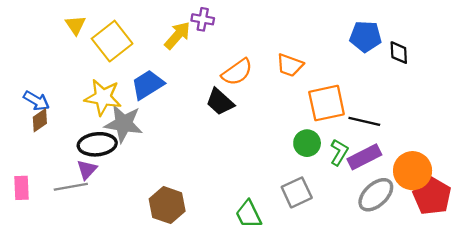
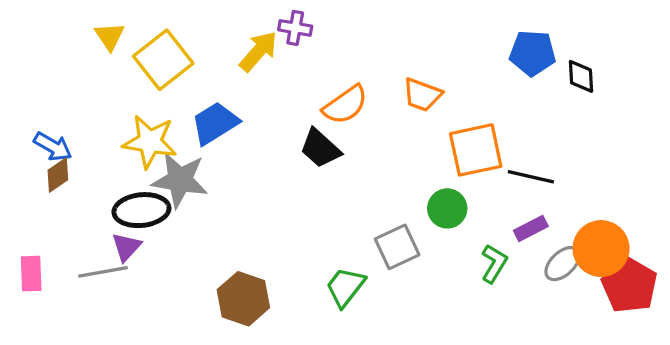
green L-shape: (339, 152) -> (494, 264), moved
purple rectangle: (364, 157) -> (531, 228), size x0.7
gray square: (297, 192) -> (397, 247), moved
gray ellipse: (376, 195) -> (563, 264), moved, size x0.7
green trapezoid: (249, 214) -> (345, 287), moved, turned 64

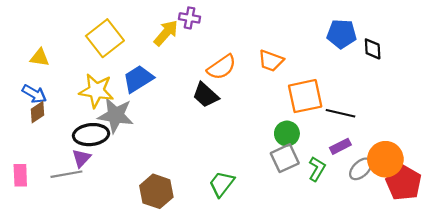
yellow triangle: (110, 36) -> (40, 58), moved, turned -48
gray square: (397, 247) -> (285, 158), moved

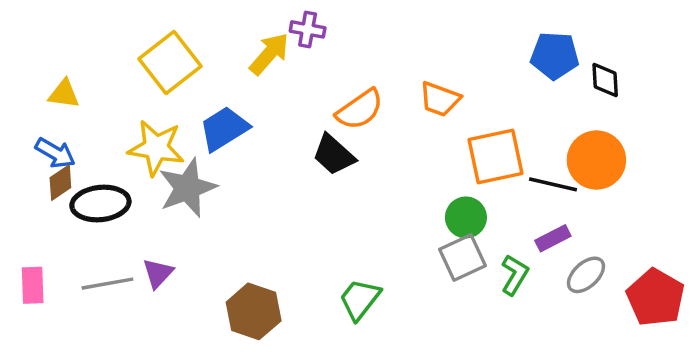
gray star: (116, 115) -> (187, 188), turned -30
black ellipse: (91, 135) -> (100, 203), moved
purple triangle: (81, 158) -> (158, 273), moved
orange circle: (385, 159) -> (596, 160), moved

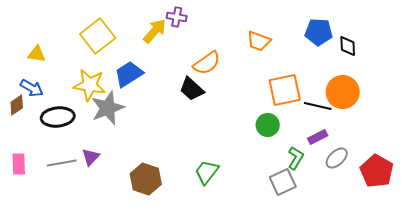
orange trapezoid: (440, 99) -> (259, 41), moved
brown diamond: (60, 183) -> (17, 105), moved
gray square: (462, 257) -> (283, 182), moved

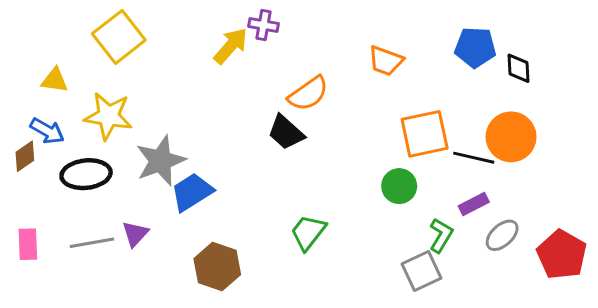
yellow square: (98, 36) -> (119, 37), moved
blue trapezoid: (129, 74) -> (192, 192), moved
yellow star: (90, 85) -> (108, 116), moved
green trapezoid: (207, 172) -> (308, 232), moved

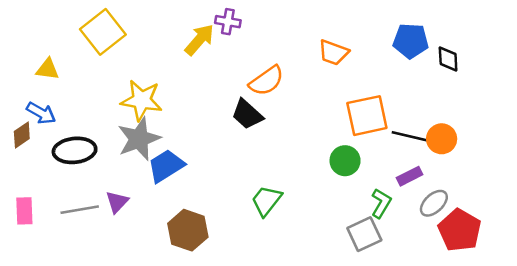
yellow star: (108, 116) -> (142, 100), moved
orange circle: (511, 137) -> (442, 139), moved, size x0.7
red pentagon: (562, 255) -> (460, 230), moved

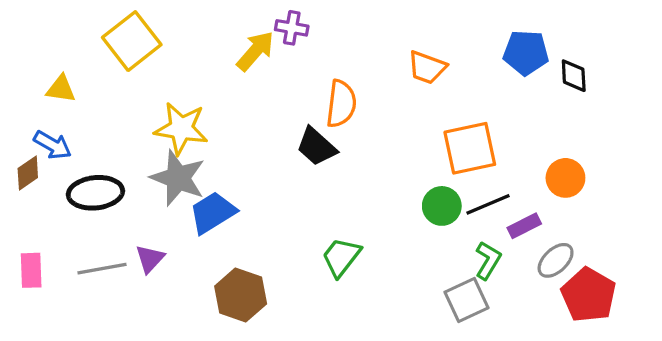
orange semicircle: (266, 81) -> (341, 104), turned -48
black line: (409, 136) -> (488, 204), moved, turned -36
gray star: (139, 139) -> (178, 178), turned -30

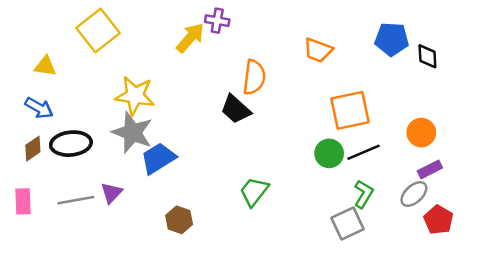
brown diamond: (28, 173) -> (33, 149), moved
purple rectangle: (524, 226) -> (430, 169), moved
brown hexagon: (241, 295) -> (179, 220), size x0.7
red pentagon: (589, 295) -> (438, 220), size x0.7

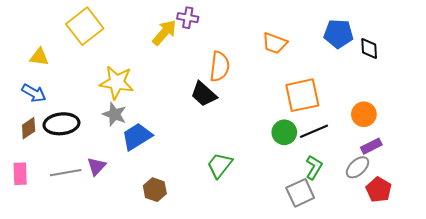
gray star: (132, 133) -> (114, 114), size x0.7

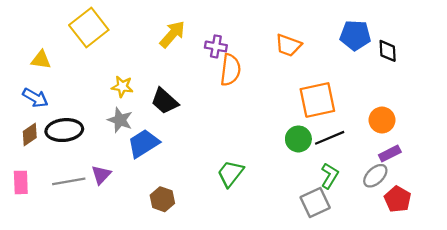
purple cross: (188, 18) -> (216, 46), moved
yellow star: (117, 82) -> (122, 87), size x0.6
black trapezoid: (204, 94) -> (165, 101), moved

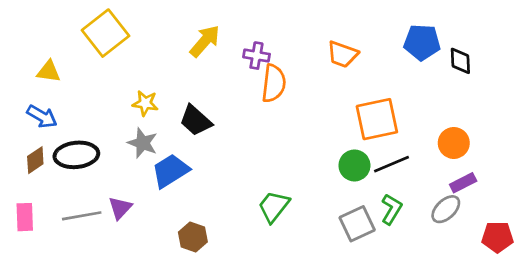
red pentagon: (398, 199) -> (497, 237), moved, turned -30
gray square: (315, 203) -> (357, 224), moved

